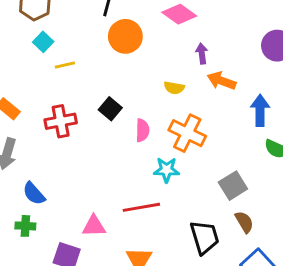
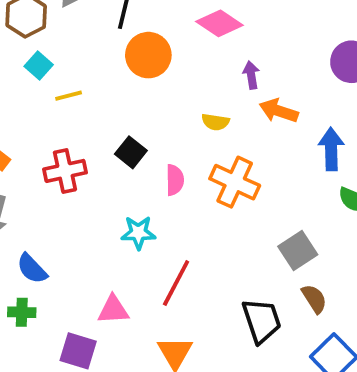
cyan star: (167, 170) -> (138, 233), moved
red line: (141, 207) -> (176, 283), turned -51

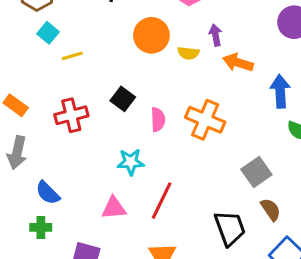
orange circle: (148, 55) -> (151, 35), moved
yellow semicircle: (215, 122) -> (188, 53), moved
pink triangle: (113, 310) -> (114, 208), moved

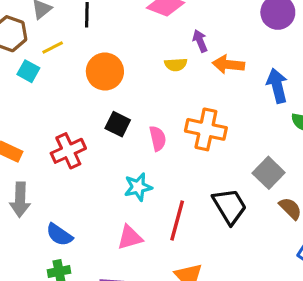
orange circle: (151, 35) -> (105, 71), moved
yellow line: (72, 56) -> (53, 48), moved
black trapezoid: (230, 228) -> (230, 206), moved

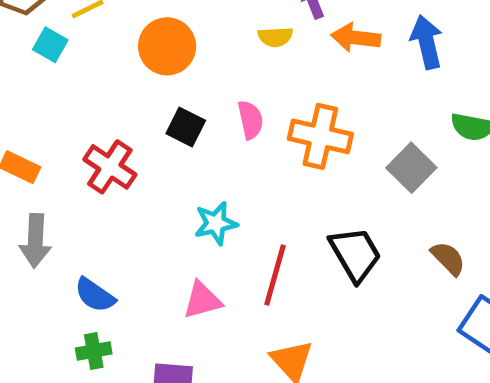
blue arrow: (277, 86) -> (427, 42), moved
pink semicircle: (158, 138) -> (251, 120), moved
red cross: (68, 151) -> (110, 167), turned -32
gray square: (269, 173) -> (411, 168), moved

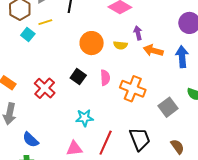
orange circle: (167, 46) -> (92, 43), moved

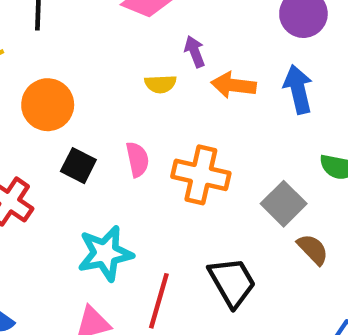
orange circle: (92, 43) -> (48, 105), moved
cyan star: (85, 118) -> (105, 253), size x1.4
brown semicircle: (177, 147) -> (313, 249), moved

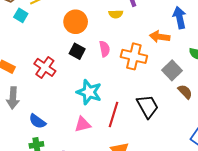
orange arrow: (234, 85) -> (160, 37), moved
orange circle: (48, 105) -> (76, 22), moved
cyan star: (105, 253) -> (89, 92), turned 30

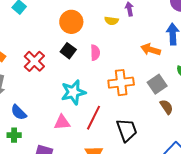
orange cross: (134, 56) -> (121, 83), moved, turned -30
cyan star: (89, 92) -> (73, 92), turned 30
black trapezoid: (148, 106) -> (127, 130), moved

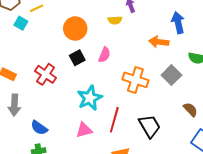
black square: (68, 51) -> (77, 58), turned 35
pink semicircle: (95, 53) -> (104, 55), turned 35
orange cross: (121, 83) -> (135, 80), turned 35
brown semicircle: (166, 107) -> (190, 110), moved

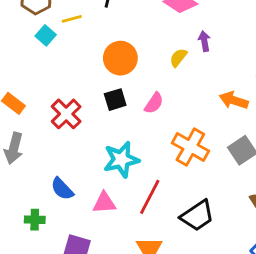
yellow semicircle: (115, 20) -> (178, 58), turned 120
black trapezoid: (150, 126) -> (197, 216), turned 75
blue semicircle: (39, 128) -> (62, 189), moved

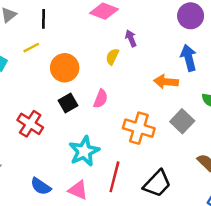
yellow line: (72, 19) -> (31, 48), moved
pink triangle: (104, 203) -> (78, 190), turned 40

